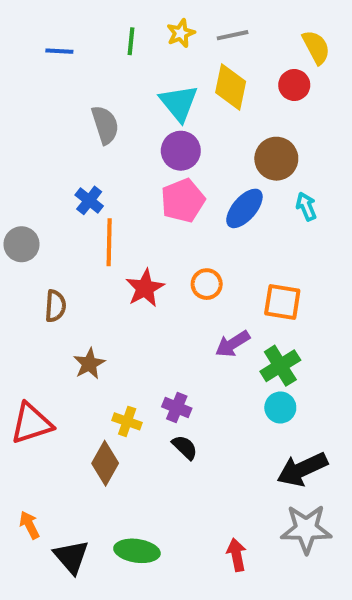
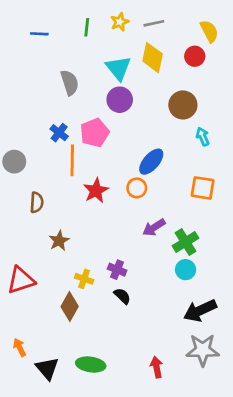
pink pentagon: (183, 200) -> (95, 133), moved
blue ellipse: (244, 208) -> (151, 162), moved
orange square: (282, 302) -> (203, 188), moved

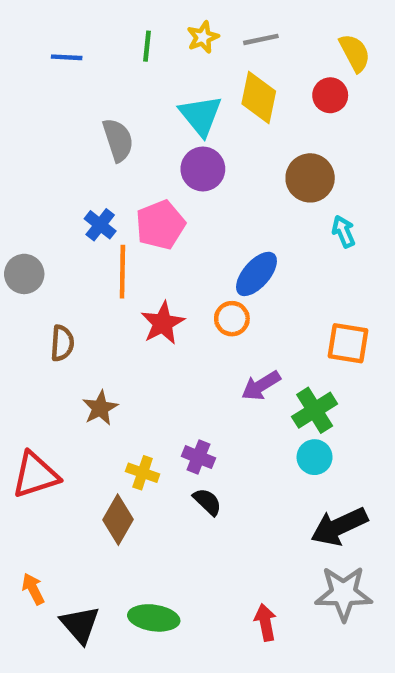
orange square: (203, 188) -> (348, 343), moved

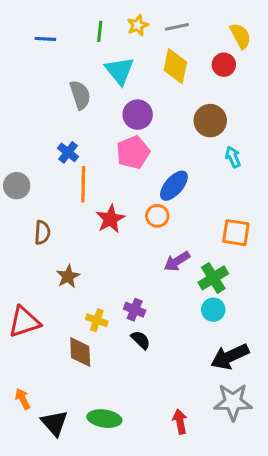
cyan triangle: (201, 115) -> (119, 71), moved
pink pentagon: (160, 225) -> (133, 152), moved
brown diamond: (118, 520) -> (80, 352), turned -32

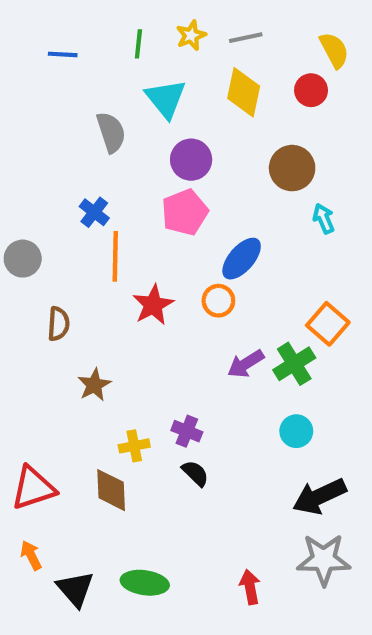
orange square: (236, 233) -> (328, 324), turned 32
green cross: (213, 278) -> (294, 364), moved
yellow cross: (97, 320) -> (134, 446), turned -30
red triangle: (24, 322) -> (33, 488), moved

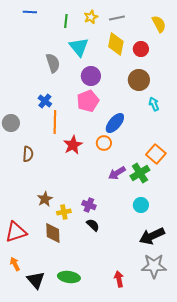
blue line: (63, 54) -> (30, 12), moved
red circle: (311, 90) -> (141, 49), moved
brown star: (94, 385) -> (45, 199), moved

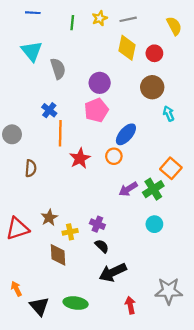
cyan triangle: (79, 47) -> (32, 51), moved
red triangle: (16, 232) -> (17, 229), moved
black arrow: (152, 236) -> (113, 272), moved

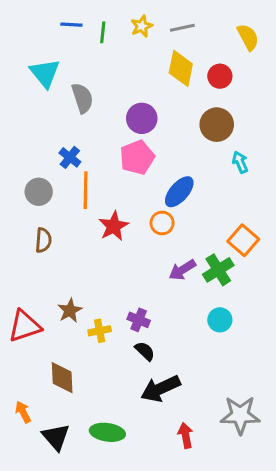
blue line: (33, 13) -> (71, 25), moved
gray circle: (12, 134) -> (39, 192), moved
brown diamond: (58, 255) -> (62, 378), moved

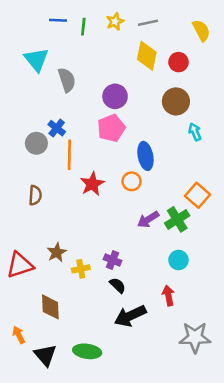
gray circle: (39, 192) -> (36, 143), moved
blue ellipse: (179, 192) -> (145, 156), turned -52
red arrow: (185, 435) -> (168, 296), moved

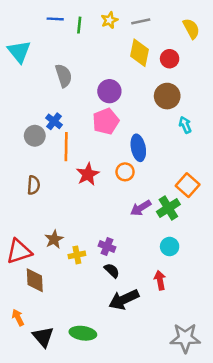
cyan triangle: (36, 60) -> (19, 51), moved
brown diamond: (50, 307) -> (35, 280), moved
gray star: (195, 337) -> (185, 338), moved

